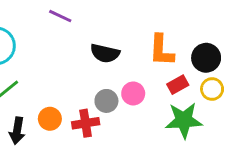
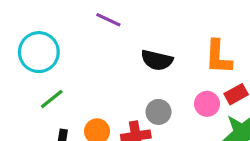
pink circle: (133, 93) -> (207, 104), moved

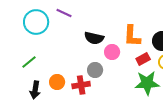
cyan circle: (39, 52) -> (36, 22), moved
pink circle: (207, 104) -> (112, 52), moved

